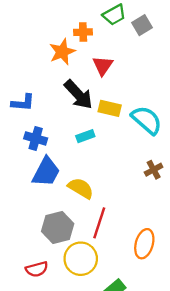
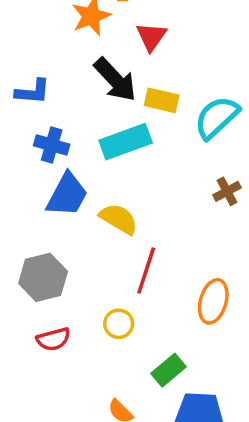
cyan semicircle: (147, 120) -> (217, 117), turned -84
cyan rectangle: (85, 136) -> (126, 142), size x1.8
gray hexagon: (58, 227) -> (43, 277), moved
yellow circle: (81, 259) -> (119, 324), size x0.6

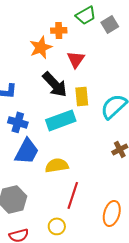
yellow rectangle: (162, 100) -> (82, 96), turned 72
yellow semicircle: (119, 219) -> (57, 165), turned -40

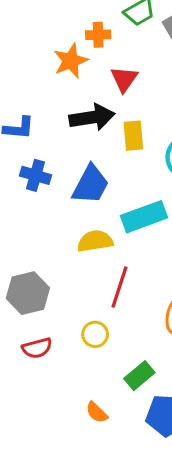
black arrow: (55, 84) -> (92, 117), turned -56
cyan rectangle: (61, 120) -> (144, 217), moved
blue trapezoid: (27, 151) -> (91, 185), moved

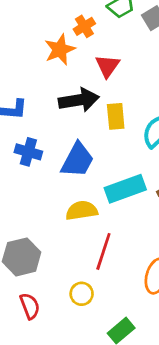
orange cross: (98, 35) -> (84, 26), turned -30
red semicircle: (37, 348) -> (30, 306), turned -96

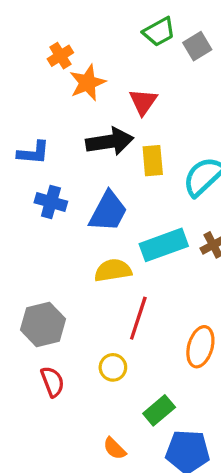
orange cross: (84, 26) -> (60, 56), moved

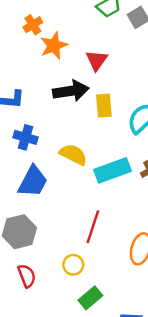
blue trapezoid: (108, 212) -> (33, 181), moved
yellow semicircle: (113, 270) -> (73, 155), moved, turned 36
green rectangle: (159, 410) -> (90, 298), moved

